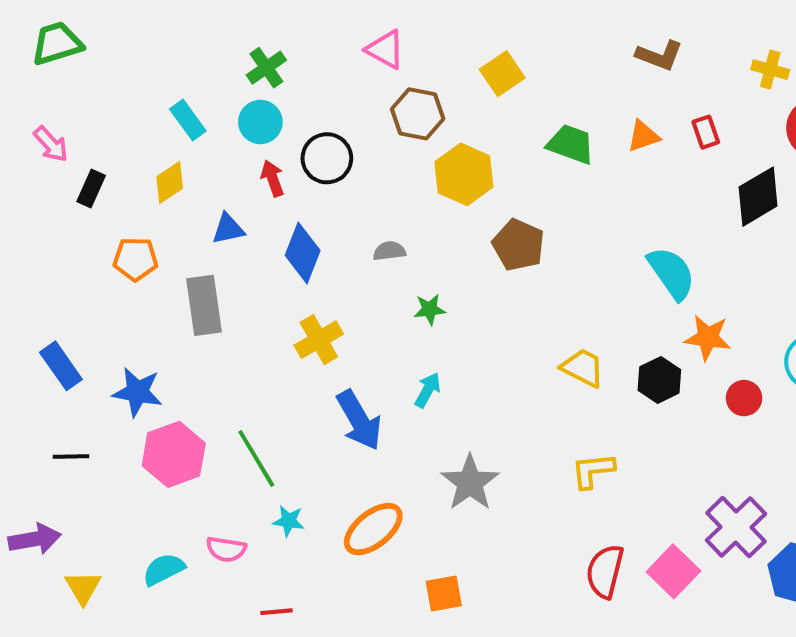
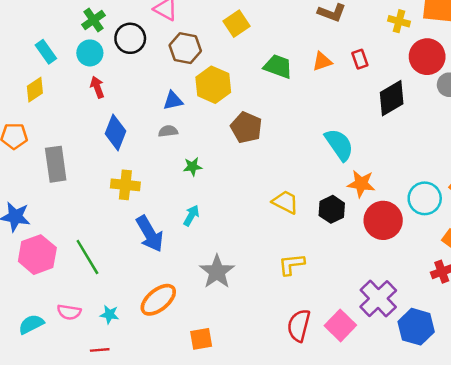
black circle: (327, 158) -> (130, 38), moved
blue triangle: (228, 229) -> (173, 101), moved
yellow cross: (319, 340) -> (125, 185), turned 36
red circle: (744, 398) -> (383, 220), size x1.8
cyan star: (289, 521) -> (109, 314), moved

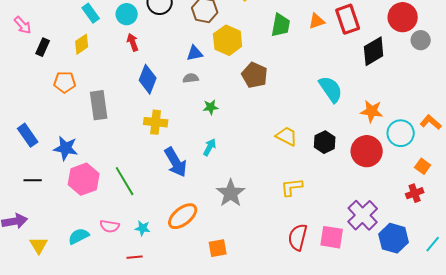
red rectangle: (360, 59) -> (348, 19), size x1.8
green trapezoid: (278, 66) -> (281, 25), turned 80
orange star: (361, 184) -> (372, 111), moved
pink square: (340, 325) -> (332, 237), turned -35

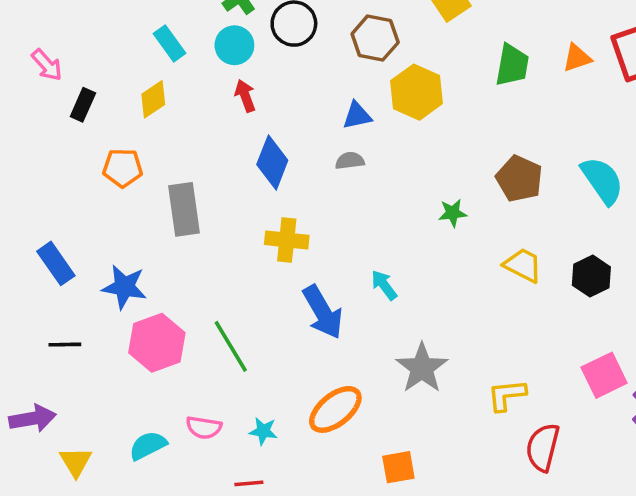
brown pentagon: (255, 75) -> (519, 179), moved
green star: (211, 107) -> (453, 213), moved
cyan arrow: (210, 147) -> (384, 285), turned -66
yellow L-shape: (292, 187) -> (507, 395), moved
pink square: (332, 237) -> (604, 375), moved, turned -35

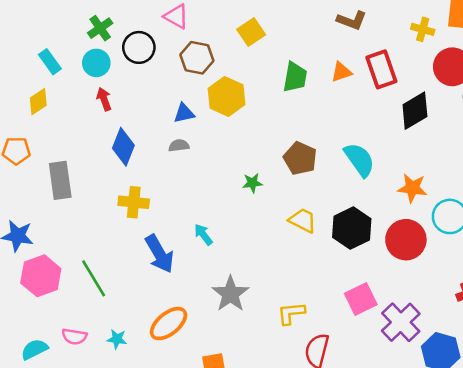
black hexagon: (591, 276) -> (352, 228), size x1.4

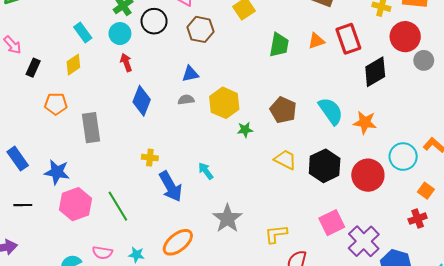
yellow hexagon: (227, 96) -> (224, 103), moved
orange star: (412, 188) -> (365, 122), moved
yellow cross: (134, 202) -> (150, 158), moved, size x0.7

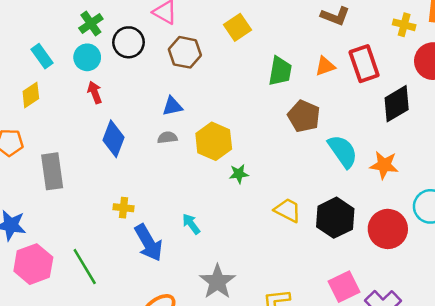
brown pentagon: (283, 110) -> (304, 116), moved

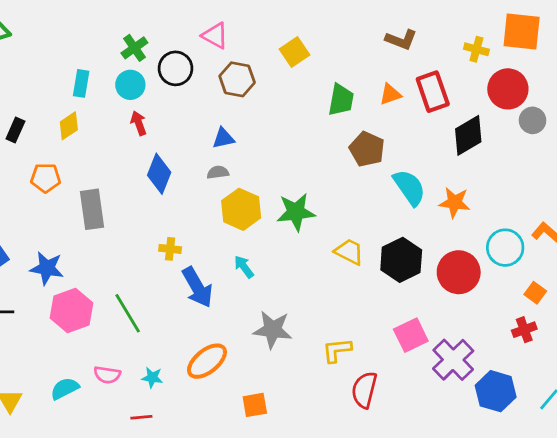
cyan rectangle: (42, 56) -> (81, 83), turned 45
yellow hexagon: (214, 141) -> (241, 209), moved
green star: (239, 174) -> (296, 212), size x1.8
gray star: (217, 282) -> (273, 330), turned -30

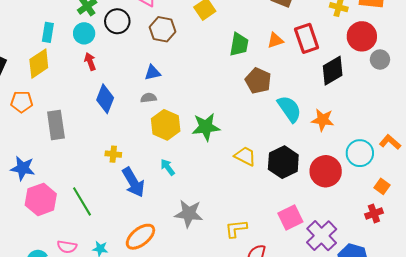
yellow diamond: (69, 126) -> (39, 64), size x1.4

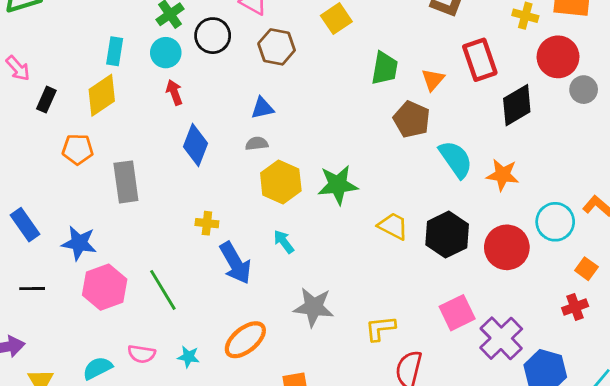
orange triangle: (275, 40) -> (433, 80), moved, turned -30

